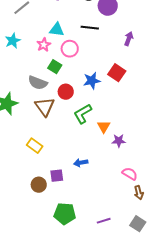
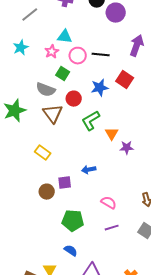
black line: (90, 28) -> (101, 55), moved
purple arrow: (129, 39) -> (137, 46), size x1.5
pink semicircle: (130, 174) -> (109, 203), moved

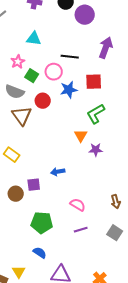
pink star: (52, 52) -> (18, 62), moved
pink circle: (78, 56) -> (54, 72), moved
red square: (125, 80) -> (94, 82), turned -36
green L-shape: (91, 121) -> (96, 114), moved

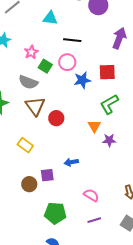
cyan triangle: (34, 39) -> (50, 18), moved
black line: (70, 57) -> (72, 40), moved
red circle: (43, 101) -> (56, 118), moved

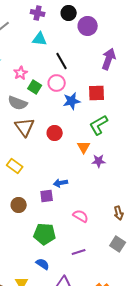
black line: (72, 40) -> (62, 61), turned 54
red circle: (56, 118) -> (55, 133), moved
purple square: (47, 175) -> (47, 196), moved
purple line: (94, 220) -> (79, 252), moved

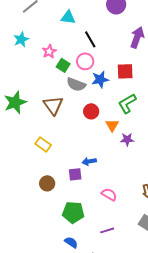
gray semicircle: (18, 103) -> (76, 84), moved
red circle: (55, 133) -> (91, 111), moved

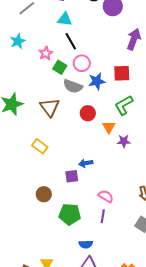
black line: (90, 39) -> (71, 41), moved
brown circle: (47, 183) -> (44, 194), moved
purple line: (107, 230) -> (103, 216), moved, turned -64
blue semicircle: (71, 242) -> (86, 244), moved, turned 144

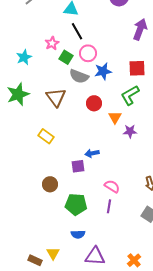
cyan star: (18, 41) -> (24, 57), moved
red square: (122, 73) -> (137, 68), moved
blue semicircle: (86, 244) -> (78, 234), moved

